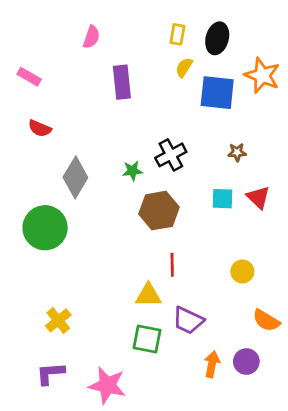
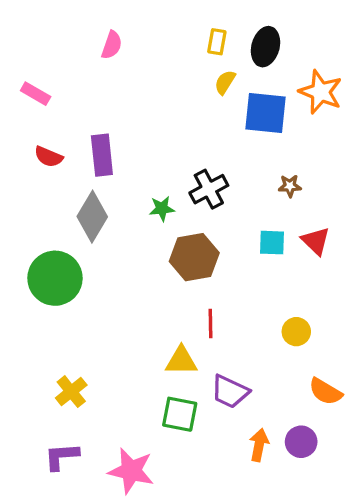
purple rectangle: (122, 82) -> (102, 155), moved

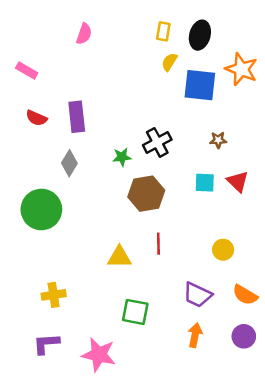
gray diamond: (92, 217) -> (69, 163), size x0.7
yellow triangle: (181, 361) -> (119, 257), moved
yellow cross: (71, 392) -> (54, 295), turned 30
purple trapezoid: (230, 392) -> (197, 295), moved
purple circle: (301, 442) -> (244, 336), moved

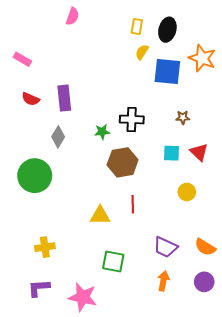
pink semicircle: (84, 34) -> (72, 16), moved
black cross: (157, 142) -> (132, 119), turned 30
yellow circle: (223, 250) -> (187, 192), moved

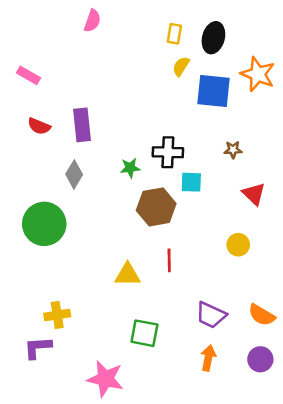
cyan square: (172, 153) -> (191, 182), moved
purple L-shape: (39, 288) -> (38, 348), moved

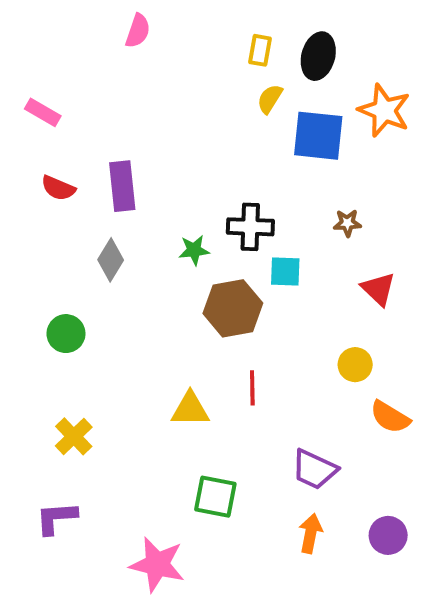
green circle: (44, 224) -> (66, 334), size x0.6
yellow cross: (57, 315) -> (74, 436), moved, turned -35
orange semicircle: (262, 315) -> (390, 417), moved

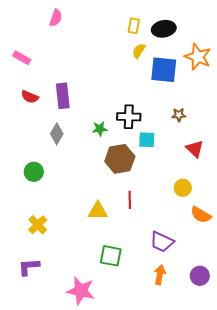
pink semicircle: (138, 31) -> (56, 18), moved
black ellipse: (318, 56) -> (164, 29), turned 65

